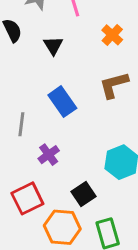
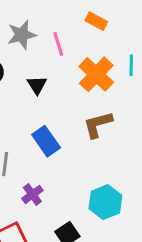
orange cross: (112, 35) -> (96, 74), size x1.6

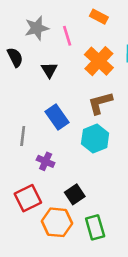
purple cross: (32, 194) -> (46, 161), turned -30
cyan hexagon: (105, 202) -> (95, 139), moved

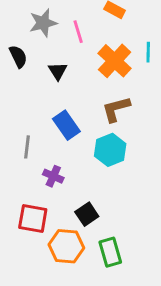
red square: (28, 198) -> (33, 218), turned 36

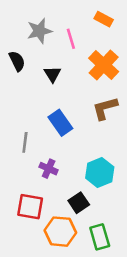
cyan hexagon: (110, 150) -> (100, 173), moved

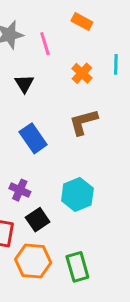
orange cross: (104, 65) -> (82, 73), size x0.6
black square: (79, 203) -> (38, 220), moved

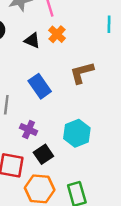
orange cross: (82, 73) -> (57, 34), moved
black triangle: (24, 84) -> (32, 40), turned -35

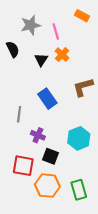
black triangle: (32, 40) -> (41, 60), turned 40
black square: (43, 154) -> (50, 156), turned -35

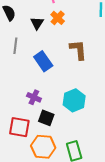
brown L-shape: (83, 87) -> (78, 50), turned 100
gray line: (19, 114) -> (15, 46), moved

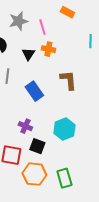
orange cross: (58, 18) -> (48, 49), turned -32

